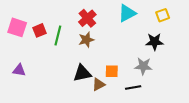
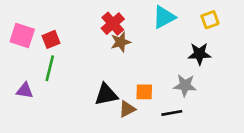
green line: (58, 36) -> (50, 68), moved
brown star: (86, 40) -> (121, 42), moved

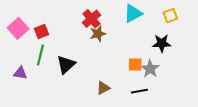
pink square: (22, 35) -> (18, 28), turned 30
gray star: (185, 85) -> (150, 69), turned 30
orange square: (144, 92) -> (135, 65), moved
black triangle: (106, 95) -> (66, 65), moved, turned -30

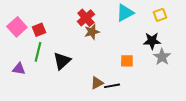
gray star: (150, 69) -> (162, 57), moved
black line: (139, 91) -> (112, 86), moved

